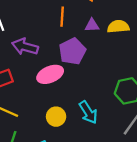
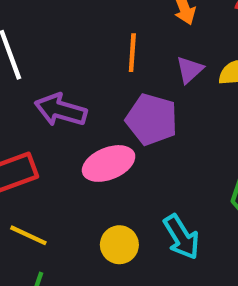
purple triangle: (92, 25) -> (190, 70), turned -40
purple pentagon: (72, 51) -> (152, 119), turned -30

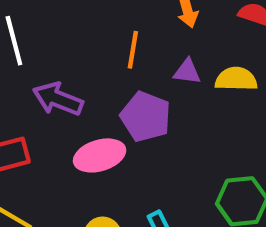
purple triangle: (190, 70) -> (187, 72), turned 44

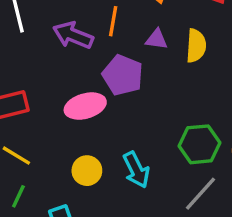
yellow semicircle: (236, 79) -> (196, 46), turned 92
purple arrow: (58, 99) -> (73, 35), moved

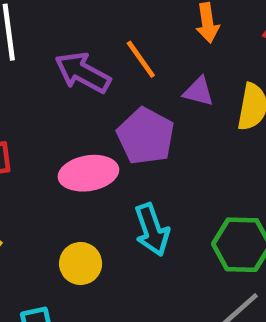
orange line: (113, 21) -> (141, 59), turned -52
cyan arrow: (136, 170) -> (152, 230), moved

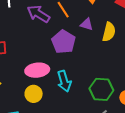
pink ellipse: (88, 173) -> (37, 70), moved

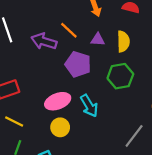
green hexagon: (101, 89) -> (120, 76), moved

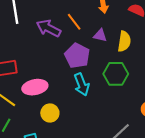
pink ellipse: (58, 101) -> (35, 87), moved
cyan arrow: (89, 106) -> (82, 84), moved

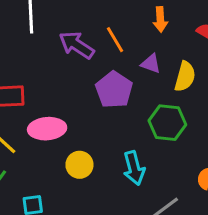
cyan arrow: (82, 84) -> (134, 168), moved
yellow circle: (50, 113) -> (79, 165), moved

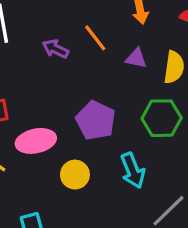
purple arrow: (77, 45) -> (55, 49), size x0.7
purple pentagon: (114, 90) -> (96, 120), moved

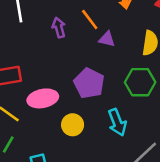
purple arrow: (55, 49) -> (59, 28), turned 48
purple triangle: (136, 58) -> (107, 39), moved

